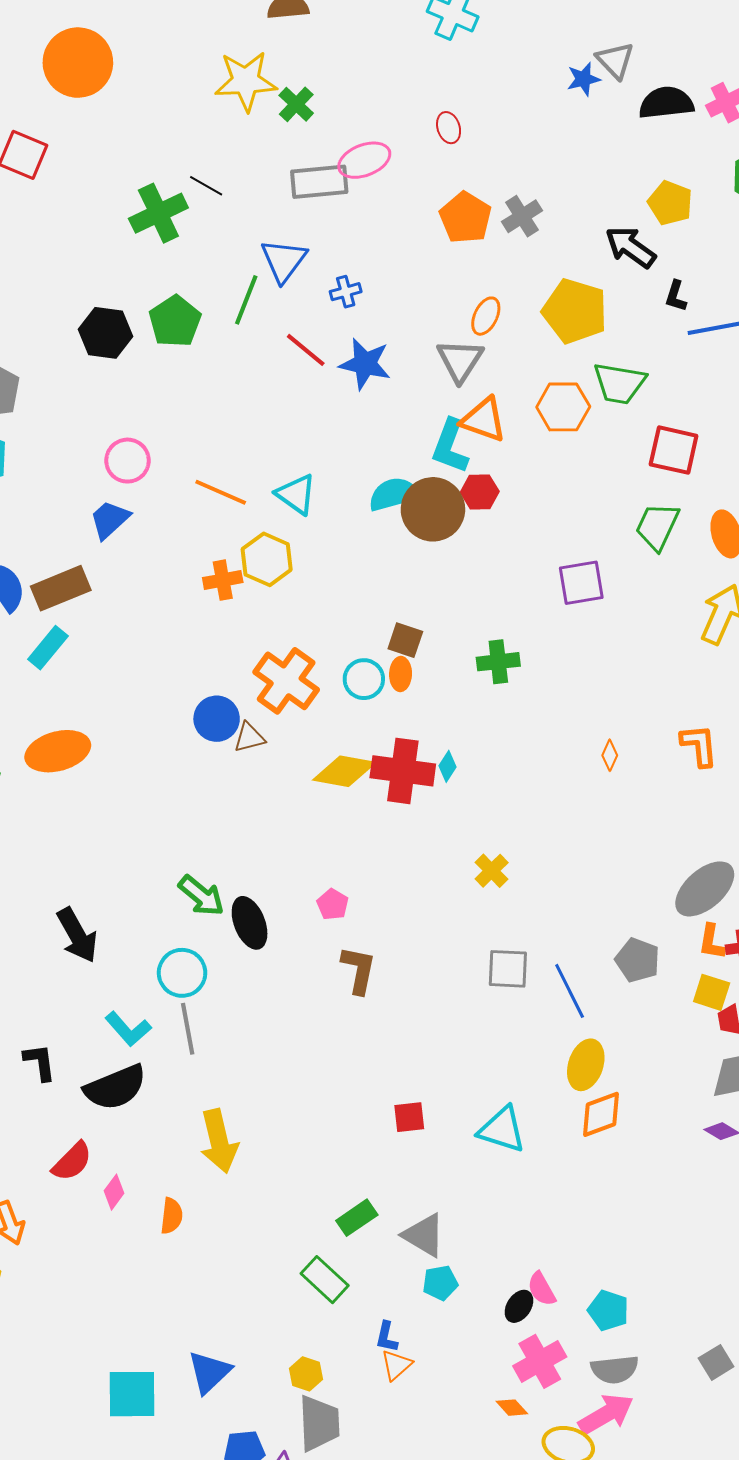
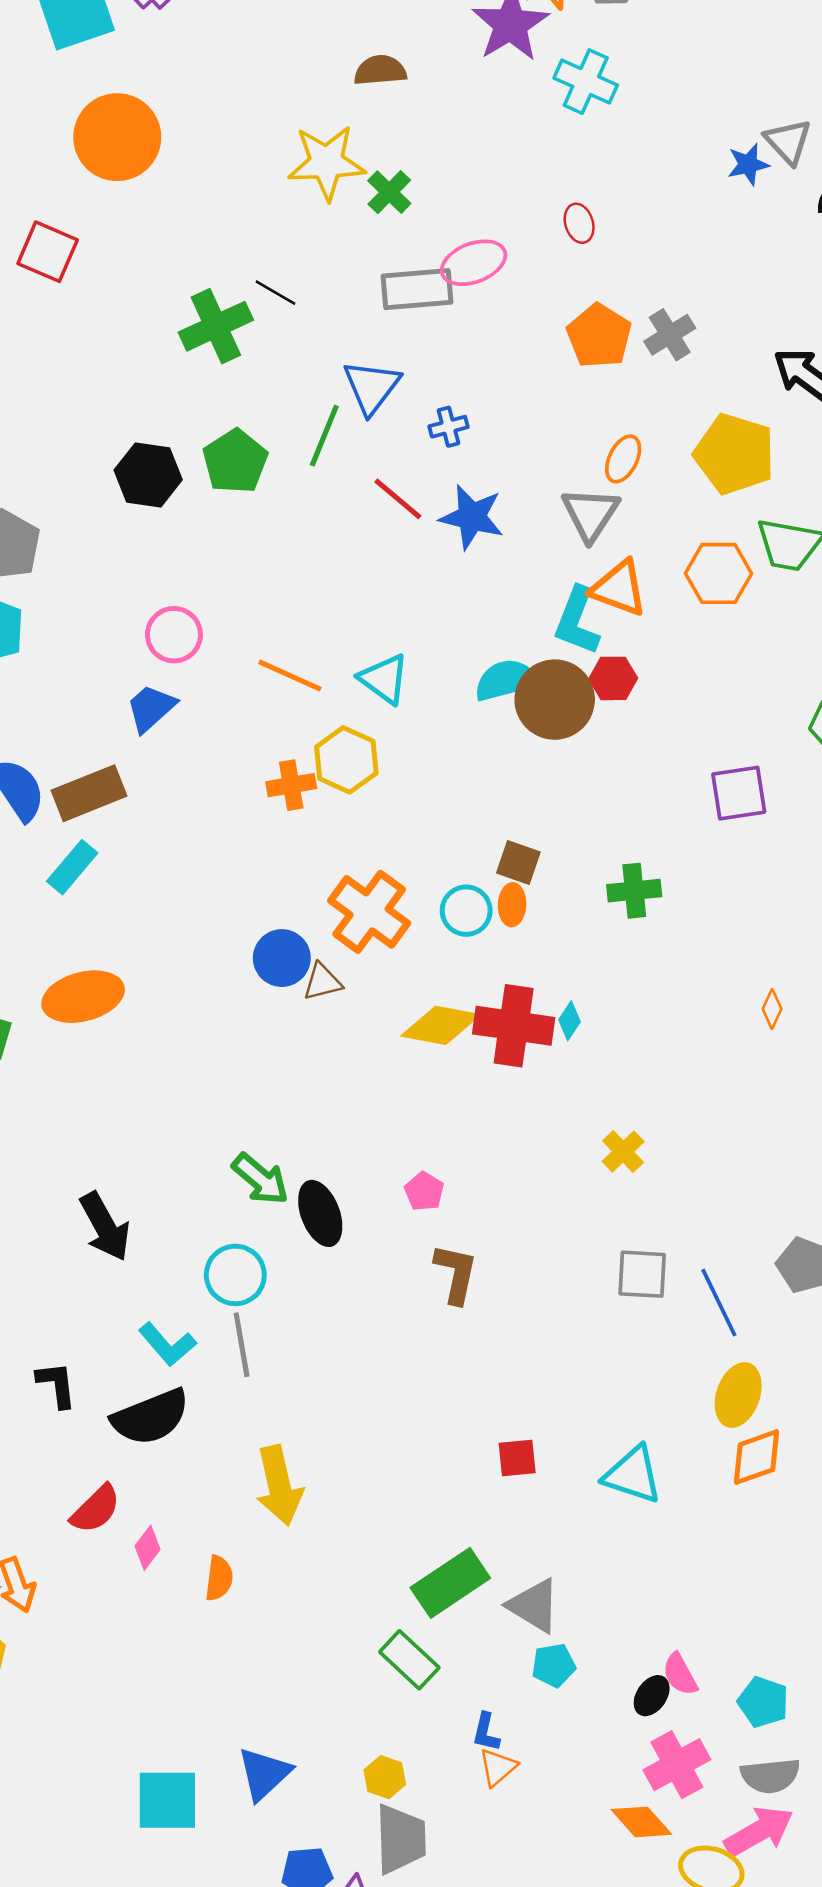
green rectangle: (357, 1218) -> (450, 1583), size x1.5
orange diamond: (512, 1408) -> (641, 1822), size x1.5

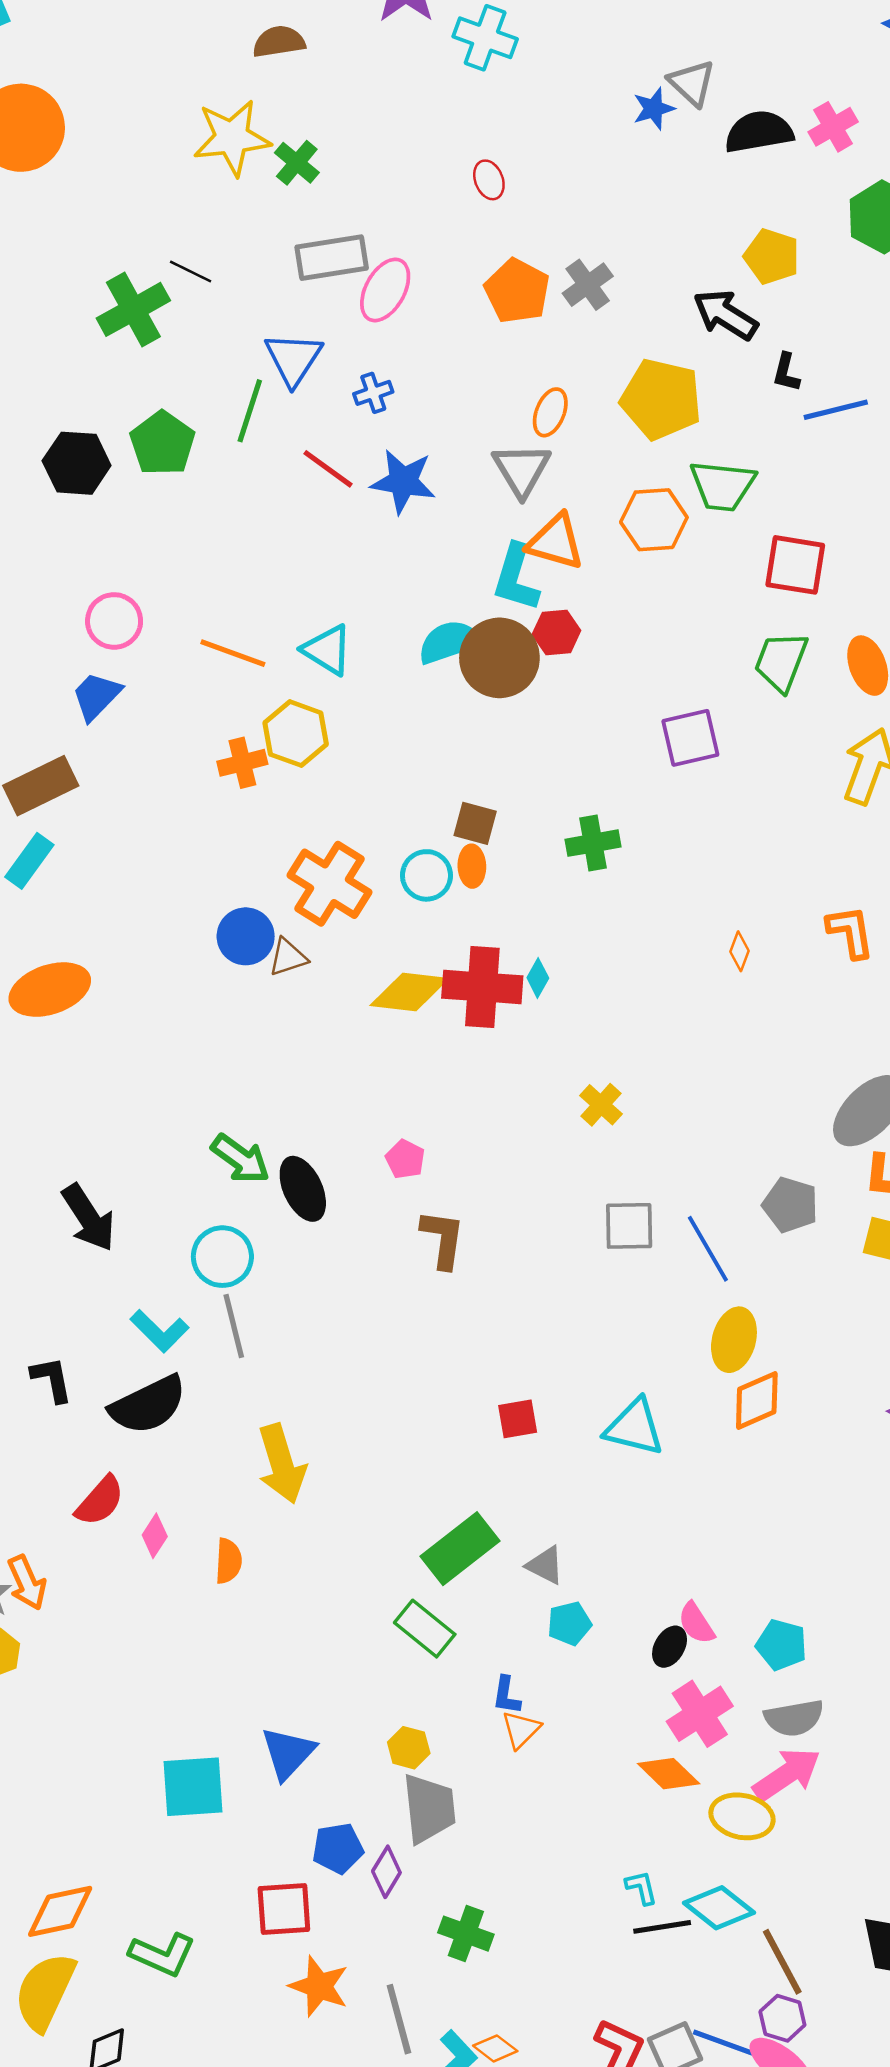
pink ellipse: (474, 263) -> (385, 290), moved, turned -36
gray triangle: (534, 1606) -> (545, 1565), size x0.7

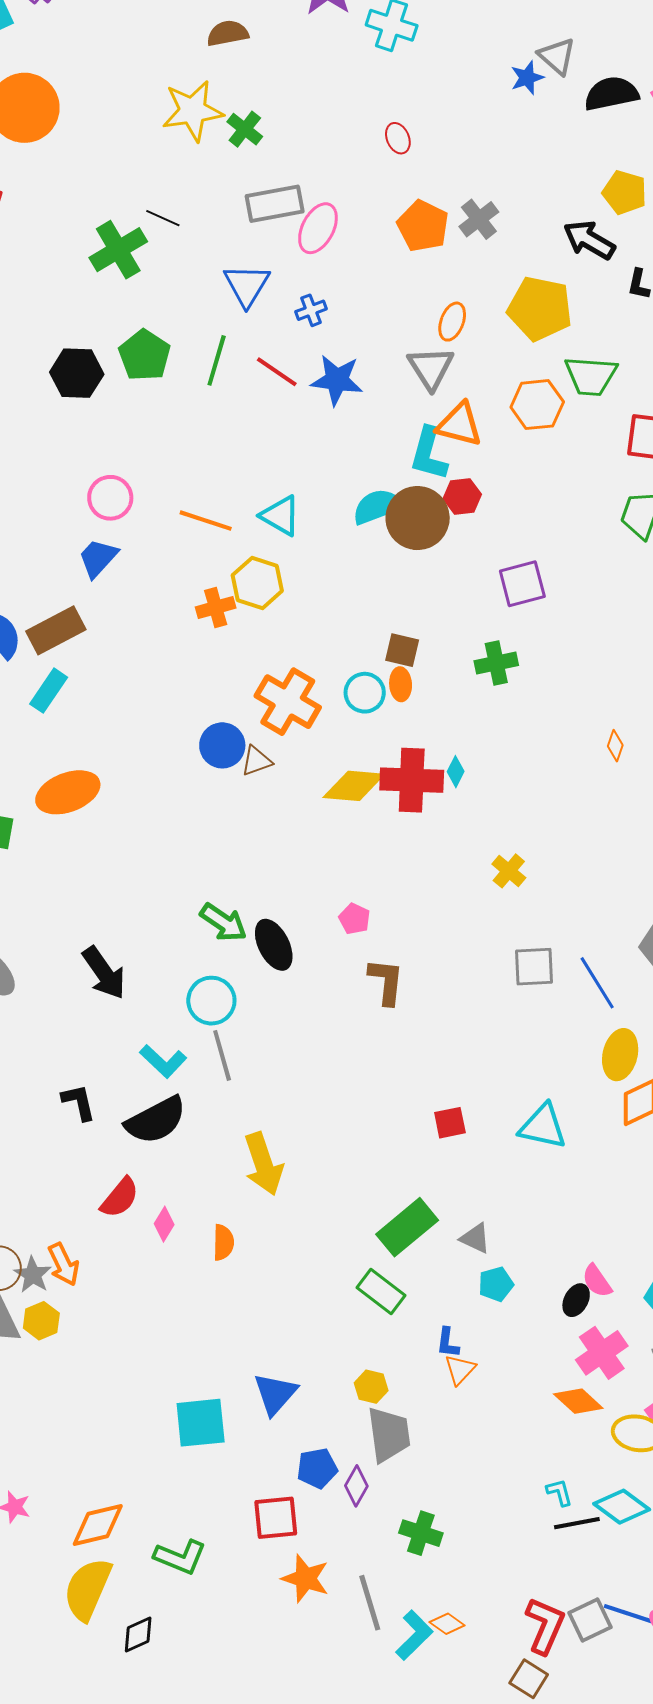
green line: (250, 411) -> (217, 360), moved
purple square: (690, 738) -> (522, 584), moved

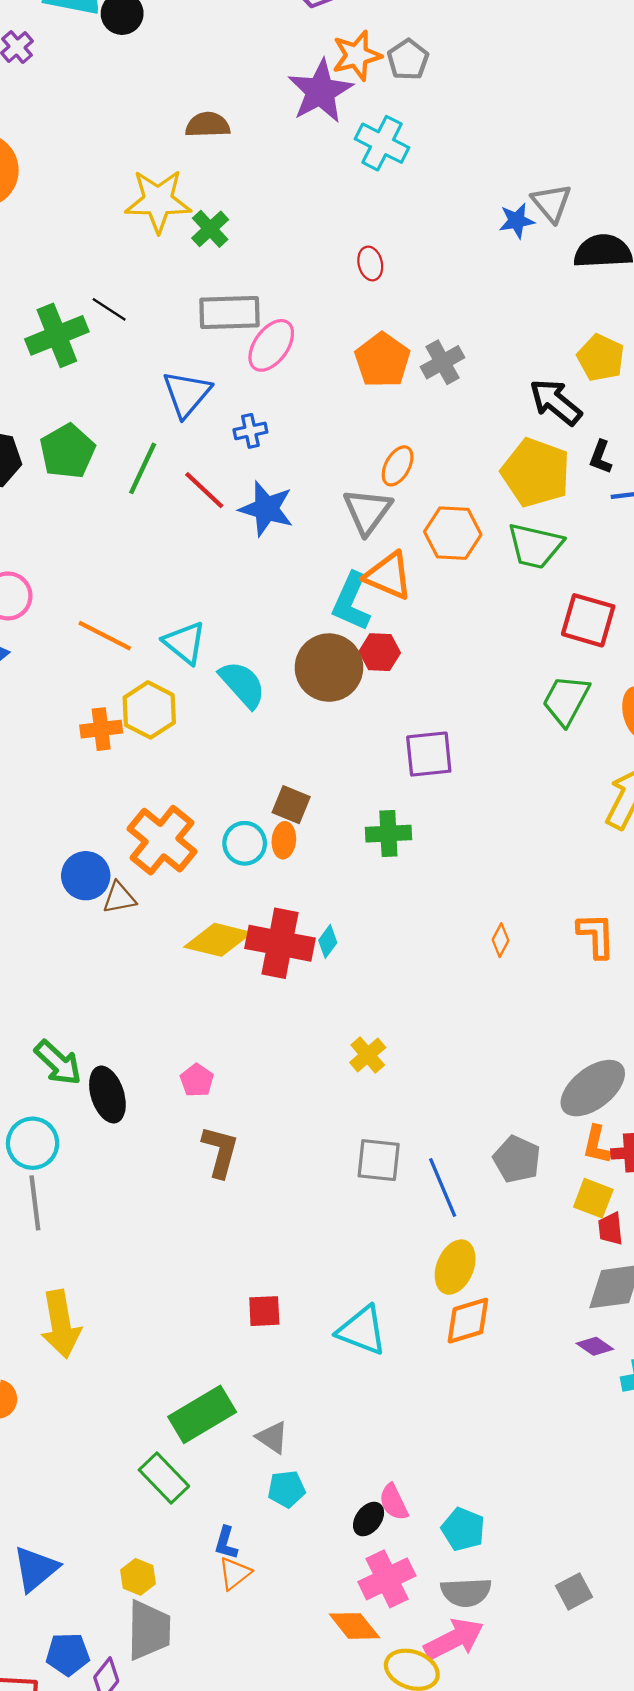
yellow pentagon: (540, 309) -> (536, 473), moved
orange hexagon: (537, 405) -> (453, 533), moved
cyan semicircle: (377, 507) -> (242, 684), moved, turned 60

